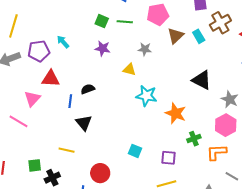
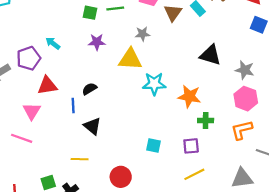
yellow triangle: (129, 70) -> (130, 59), size x1.6
green cross: (194, 139) -> (206, 121), moved, turned 32

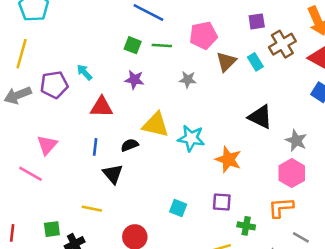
yellow triangle: (130, 59) -> (156, 125), moved
red triangle: (47, 86) -> (101, 107), moved
black semicircle: (89, 89) -> (130, 145), moved
green cross: (206, 121) -> (246, 226), moved
purple square: (191, 146) -> (222, 202), moved

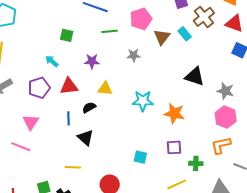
green square: (133, 45) -> (67, 35), moved
purple pentagon: (54, 85) -> (39, 88), moved
yellow triangle: (156, 125) -> (105, 89), moved, size x0.7
black semicircle: (130, 145) -> (89, 107), moved

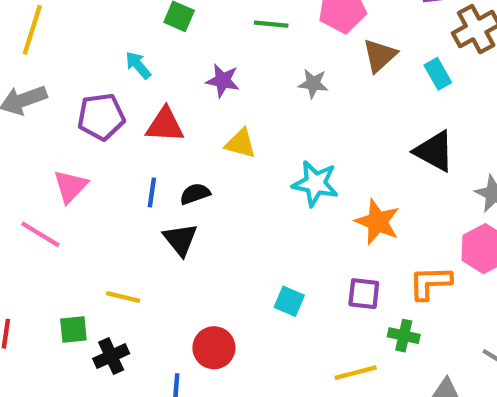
cyan rectangle: (185, 34) -> (438, 74), moved
black semicircle: (89, 107) -> (195, 194), moved
orange L-shape: (221, 145) -> (430, 283), moved
yellow line: (73, 167) -> (123, 297), moved

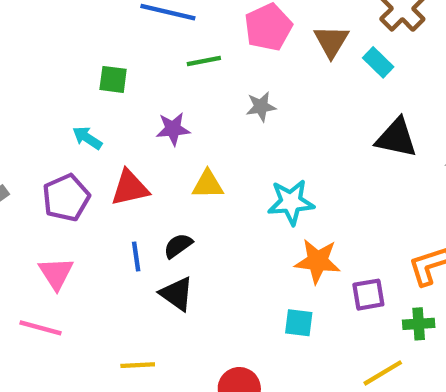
brown triangle: (380, 55) -> (331, 41), moved
orange star: (377, 222) -> (317, 261), moved

